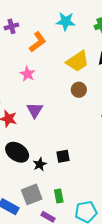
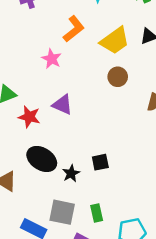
orange L-shape: (38, 42) -> (74, 29), moved
purple triangle: (35, 110) -> (62, 105), turned -36
gray square: (32, 194) -> (62, 212), turned 35

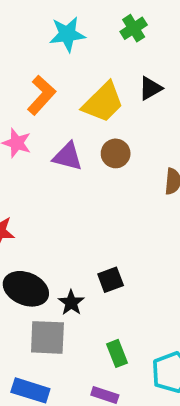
purple triangle: (62, 105) -> (68, 156), moved
gray square: (62, 212) -> (47, 337), moved

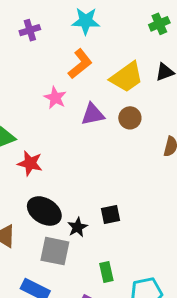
cyan star: (67, 34) -> (86, 21), moved
purple triangle: (68, 156) -> (93, 114), turned -35

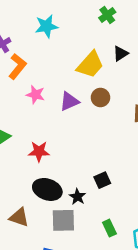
orange L-shape: (80, 64) -> (17, 66), moved
red star: (30, 163) -> (39, 152), moved

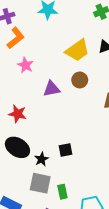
purple triangle: (69, 101) -> (52, 89), moved
gray square: (63, 220) -> (40, 183), moved

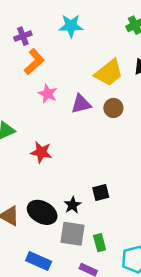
purple triangle: (52, 89) -> (81, 104), moved
black ellipse: (17, 147) -> (42, 212), moved

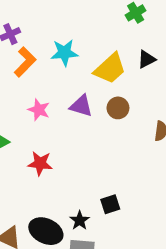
cyan star: (71, 26) -> (64, 53), moved
pink star: (48, 94) -> (39, 110), moved
purple triangle: (81, 104) -> (81, 106), turned 35

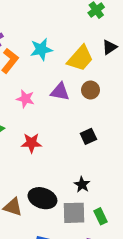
black square: (110, 204) -> (88, 136), moved
black star: (80, 220) -> (82, 185), moved

